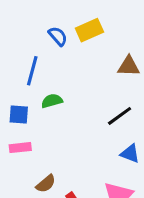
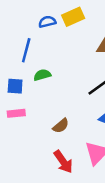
blue semicircle: (58, 36) -> (47, 22), turned -63
brown semicircle: (46, 184) -> (61, 126), moved

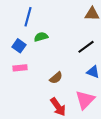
blue square: (15, 86) -> (19, 46), turned 32

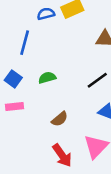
green semicircle: (41, 37) -> (47, 78), moved

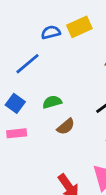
blue line: (25, 43) -> (28, 64), turned 35
brown semicircle: (60, 119) -> (66, 127), moved

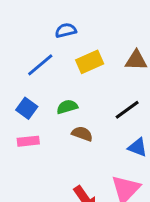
yellow rectangle: (79, 27) -> (90, 62), moved
brown semicircle: (66, 127) -> (82, 134), turned -120

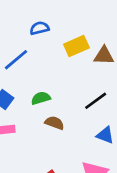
yellow rectangle: (90, 62) -> (76, 46), moved

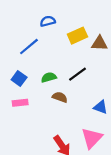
black line: (96, 101) -> (77, 74), moved

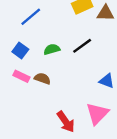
brown semicircle: (60, 97) -> (42, 79), moved
pink rectangle: (20, 103) -> (21, 76), turned 32

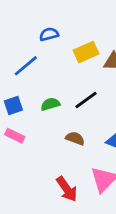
blue square: (20, 51) -> (13, 105), turned 35
brown semicircle: (42, 79) -> (75, 138), moved

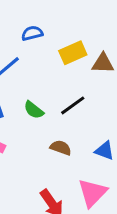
green semicircle: (50, 104) -> (34, 110), turned -126

